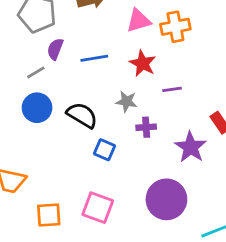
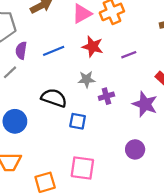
purple line: (172, 89) -> (129, 55), moved
blue circle: (37, 108) -> (15, 121), moved
purple circle: (166, 199) -> (135, 149), size x0.6

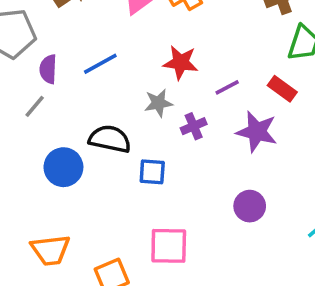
red star: (93, 47) -> (181, 63), moved
purple line: (129, 55) -> (227, 87), moved
blue circle: (15, 121) -> (63, 167), moved

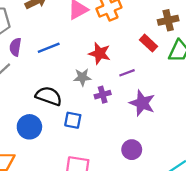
red rectangle: (282, 89) -> (149, 43), moved
blue circle: (63, 167) -> (29, 127), moved

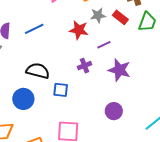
gray star: (82, 77) -> (98, 15), moved

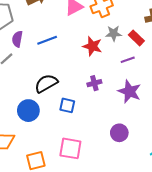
purple line: (104, 45) -> (128, 60), moved
black semicircle: (38, 71) -> (46, 83), turned -50

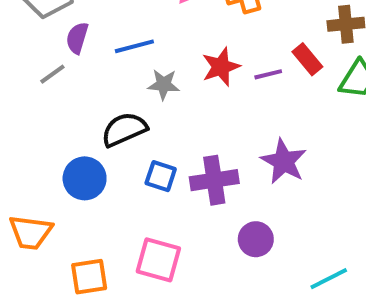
gray star: (114, 33) -> (164, 84), moved
red star: (92, 46) -> (221, 67), turned 30
purple line: (128, 60) -> (268, 74), moved
purple cross: (94, 83) -> (214, 180), moved, size x1.6

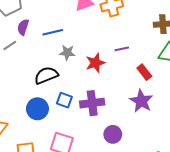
red rectangle: (307, 59) -> (144, 72), moved
red star: (221, 67) -> (95, 63), moved
purple star: (284, 161) -> (141, 101), moved
blue circle: (85, 178) -> (37, 109), moved

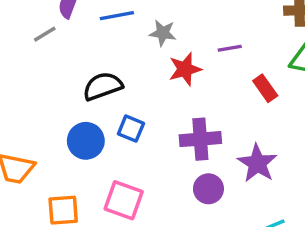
gray star: (67, 53) -> (163, 33), moved
purple star: (141, 101) -> (257, 163), moved
purple cross: (92, 103) -> (200, 139), moved

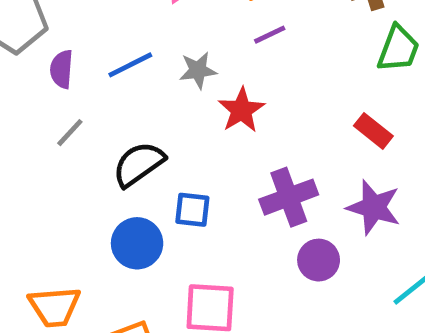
gray line: (45, 34) -> (70, 133), moved
purple line: (230, 48) -> (270, 35), moved
red rectangle: (265, 88) -> (373, 131), moved

